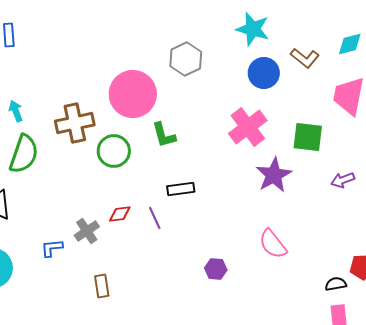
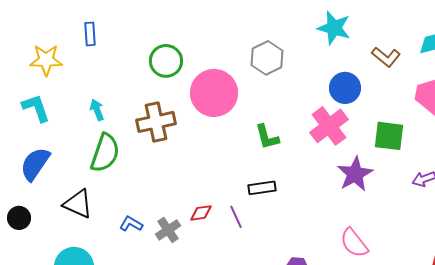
blue circle: (264, 73) -> (345, 88), moved
green L-shape: (164, 135) -> (267, 137), moved
green circle: (114, 151) -> (166, 61), moved
blue L-shape: (52, 248) -> (131, 224), moved, turned 35

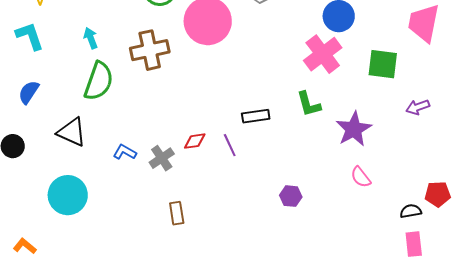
green L-shape: (267, 137) -> (309, 104), moved
blue semicircle: (35, 164) -> (29, 92), size x0.7
purple star: (355, 174) -> (354, 129), moved
pink semicircle: (354, 243) -> (361, 177), moved, size x0.7

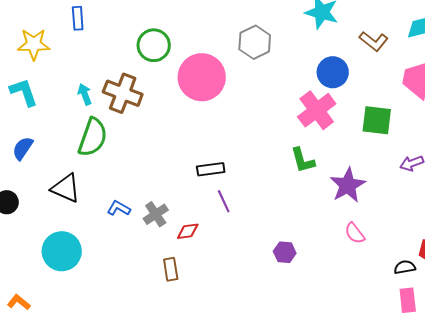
brown cross: (150, 50) -> (123, 93), moved, turned 33
black rectangle: (256, 116) -> (211, 169), moved
red diamond: (195, 141) -> (188, 231), moved

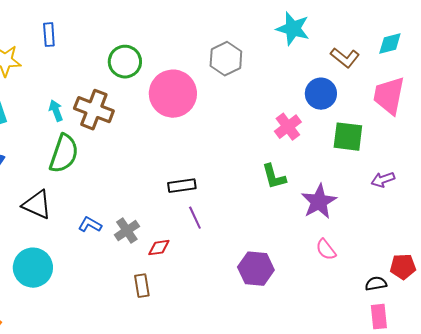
blue circle: (333, 72) -> (321, 94), moved
pink cross: (317, 110) -> (288, 127), size x0.7
purple hexagon: (285, 252) -> (256, 269), size x1.6

